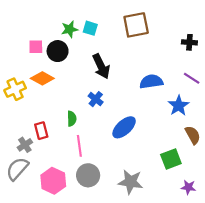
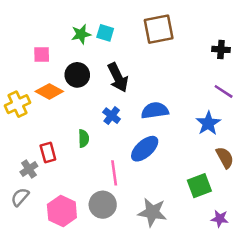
black circle: (58, 51) -> (77, 75), moved
blue semicircle: (151, 82) -> (155, 111), moved
pink line: (79, 146) -> (114, 173), moved
gray semicircle: (17, 169) -> (20, 197), size x0.7

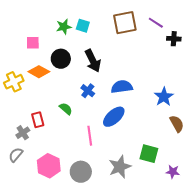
purple line: (224, 91) -> (156, 23), moved
green semicircle: (84, 138) -> (66, 109), turned -48
green square: (199, 186) -> (149, 154), moved, turned 36
gray circle: (103, 205) -> (81, 172), moved
gray star: (152, 212) -> (120, 167), turned -30

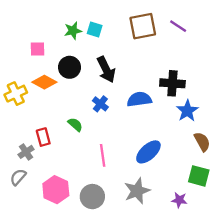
black cross: (174, 39) -> (172, 83), moved, size x1.5
blue ellipse: (114, 117) -> (148, 152), moved
green square: (149, 154) -> (199, 176), moved
purple star: (173, 172) -> (179, 200), moved

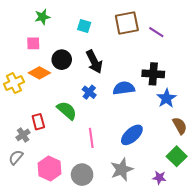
purple line: (178, 26) -> (156, 32), moved
green star: (73, 31) -> (42, 17), moved
green semicircle: (75, 124) -> (67, 110), size x1.5
green square: (199, 176) -> (177, 156), turned 30

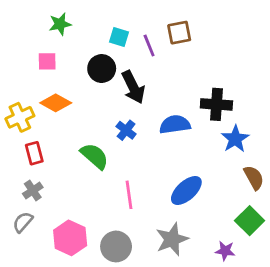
brown square: (127, 23) -> (179, 33), size x0.7
purple line: (156, 32) -> (149, 46), moved, turned 35
black circle: (62, 60) -> (102, 69), moved
red rectangle: (38, 122) -> (34, 153), moved

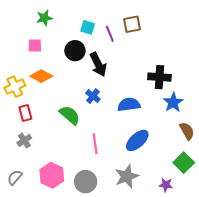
blue semicircle: (175, 124) -> (129, 105), moved
gray semicircle: (23, 222) -> (15, 177), moved

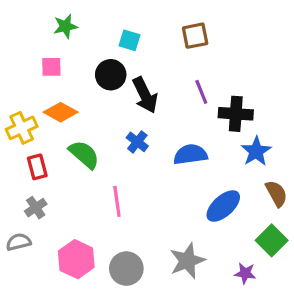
purple line: (110, 34) -> (201, 92), moved
green semicircle: (70, 115) -> (84, 154), moved
blue ellipse: (137, 140) -> (223, 206), moved
pink line: (95, 144) -> (117, 201), moved
gray semicircle: (15, 177) -> (18, 242), moved, turned 35

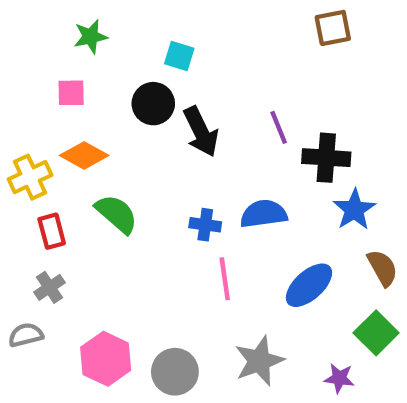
brown square: (195, 36) -> (333, 28), moved
blue cross: (137, 142) -> (205, 225), moved, turned -30
pink line: (117, 201) -> (225, 279), moved

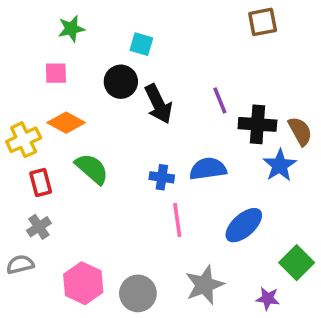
brown semicircle: (383, 268) -> (300, 131), moved

